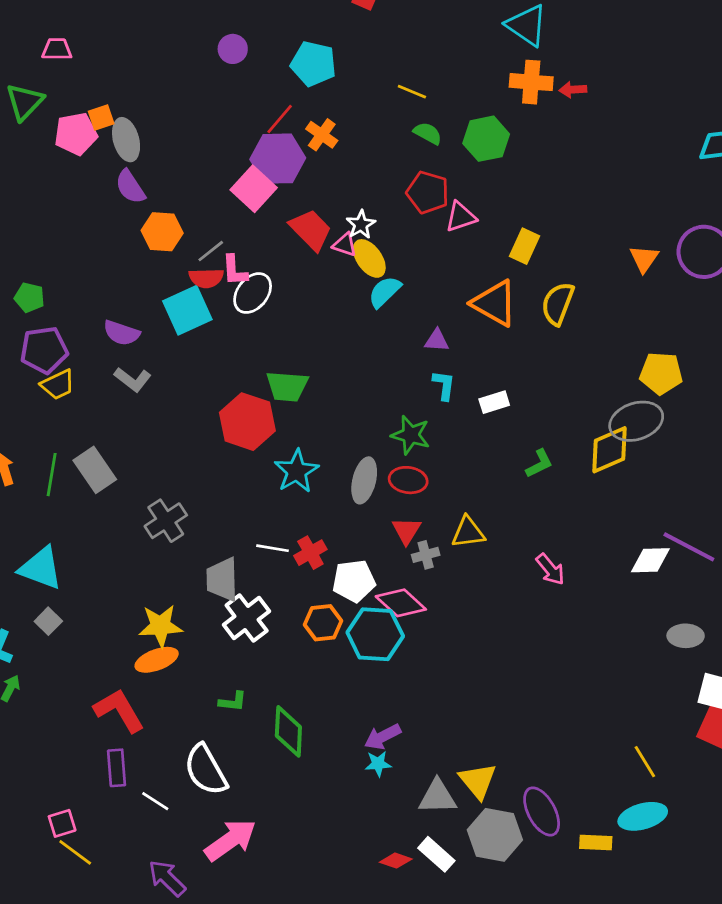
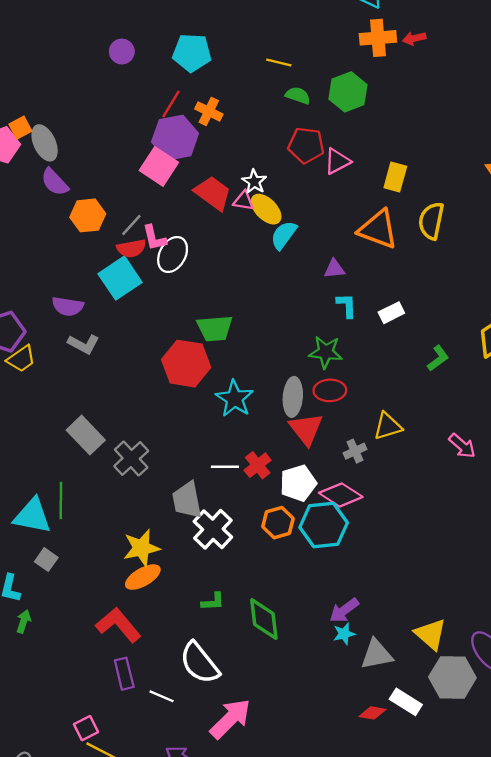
gray rectangle: (95, 470) -> (86, 435), moved
green line: (52, 475) -> (61, 500), moved
red triangle: (406, 531) -> (306, 429), moved, size x1.4
gray triangle: (437, 797) -> (377, 654), moved

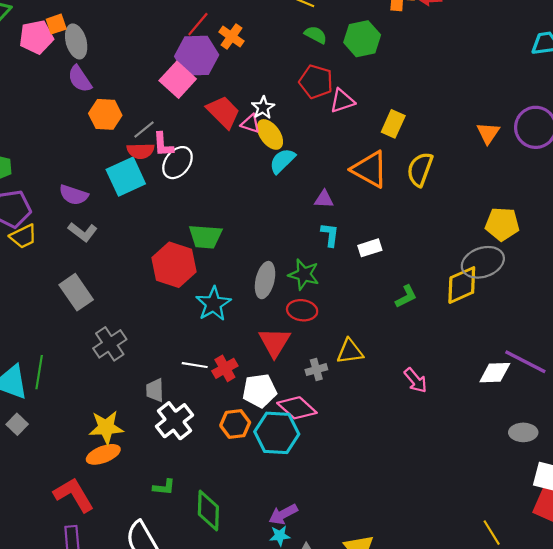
gray ellipse: (293, 397) -> (265, 280), moved
gray rectangle: (86, 435) -> (76, 292), moved
gray trapezoid: (187, 500) -> (155, 390), size x0.7

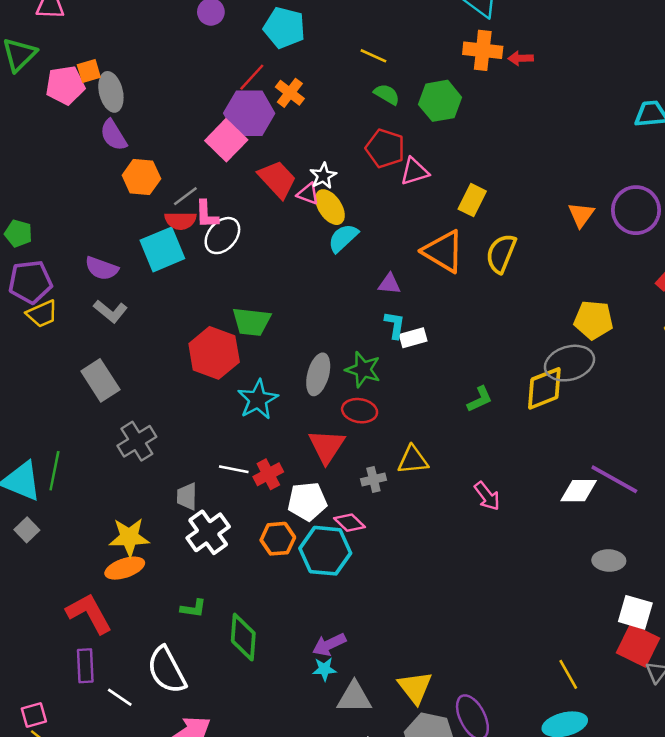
white rectangle: (370, 248) -> (413, 338), moved
pink diamond: (297, 408) -> (350, 523), size x0.7

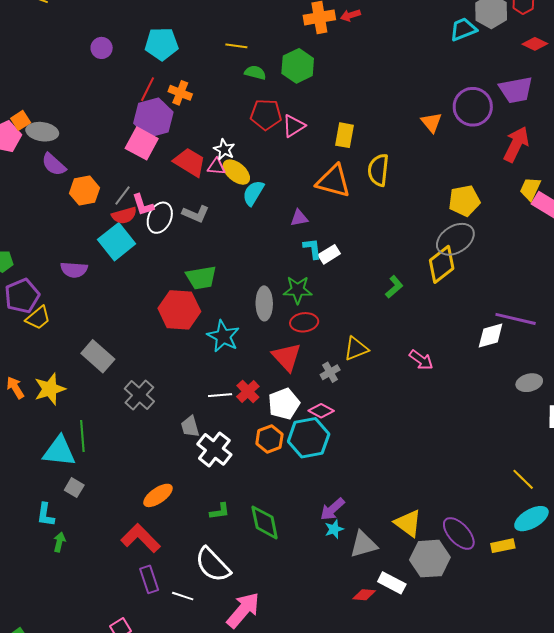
gray ellipse: (111, 92) -> (42, 132), turned -52
gray L-shape: (110, 311) -> (196, 214), moved
yellow star: (129, 537) -> (50, 389), moved

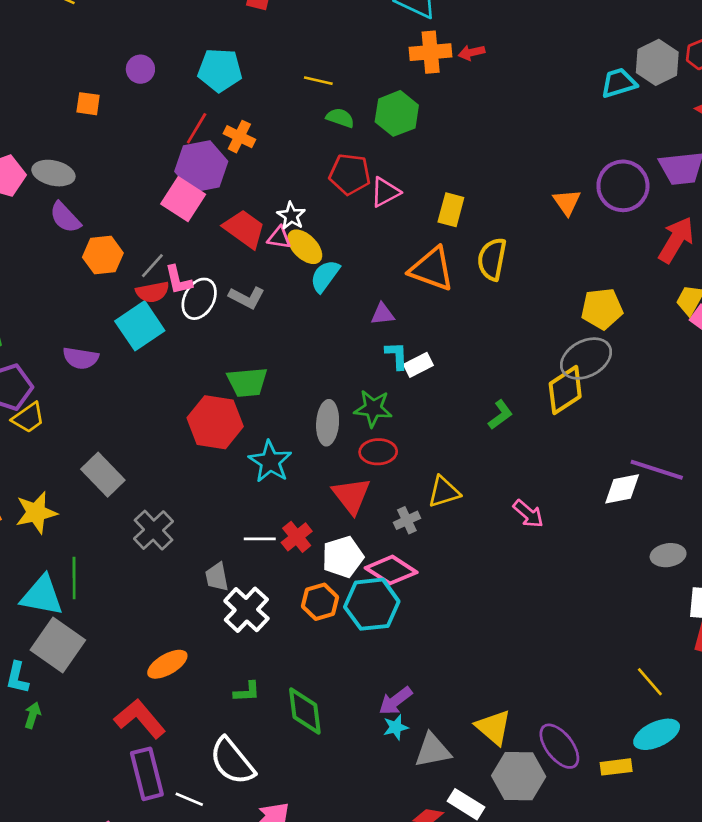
orange square: (21, 120) -> (88, 104), moved, turned 36
pink diamond: (321, 411) -> (391, 570), size x1.5
gray square: (74, 488) -> (58, 645), size x2.0
purple rectangle: (149, 579) -> (147, 774), size x1.4

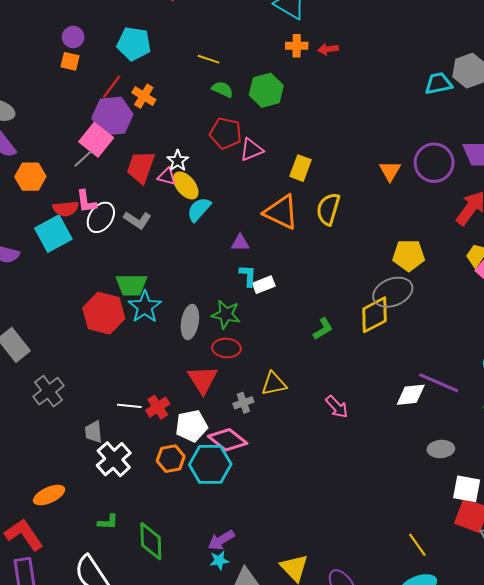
orange cross: (431, 52) -> (297, 46), size x0.7
orange square: (88, 104) -> (70, 61), moved
red trapezoid: (244, 229) -> (141, 167), turned -112
gray line: (152, 266) -> (83, 159), moved
cyan star: (270, 462) -> (145, 307), moved

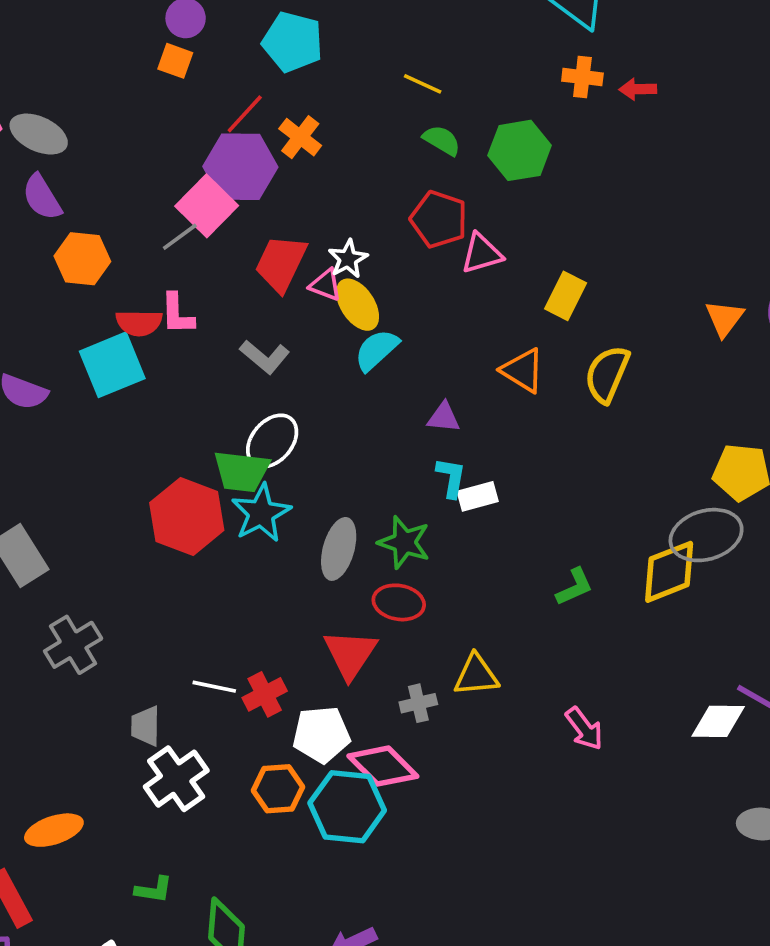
orange triangle: (281, 212) -> (523, 370), size x0.7
white ellipse: (101, 217) -> (272, 441), moved

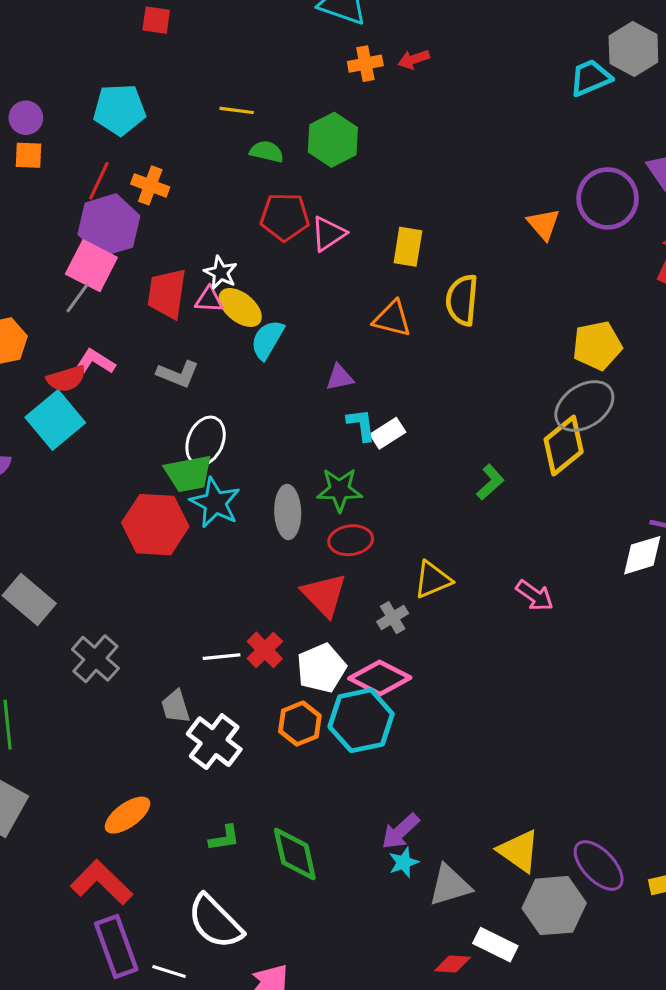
pink L-shape: (177, 314) -> (95, 362), turned 141

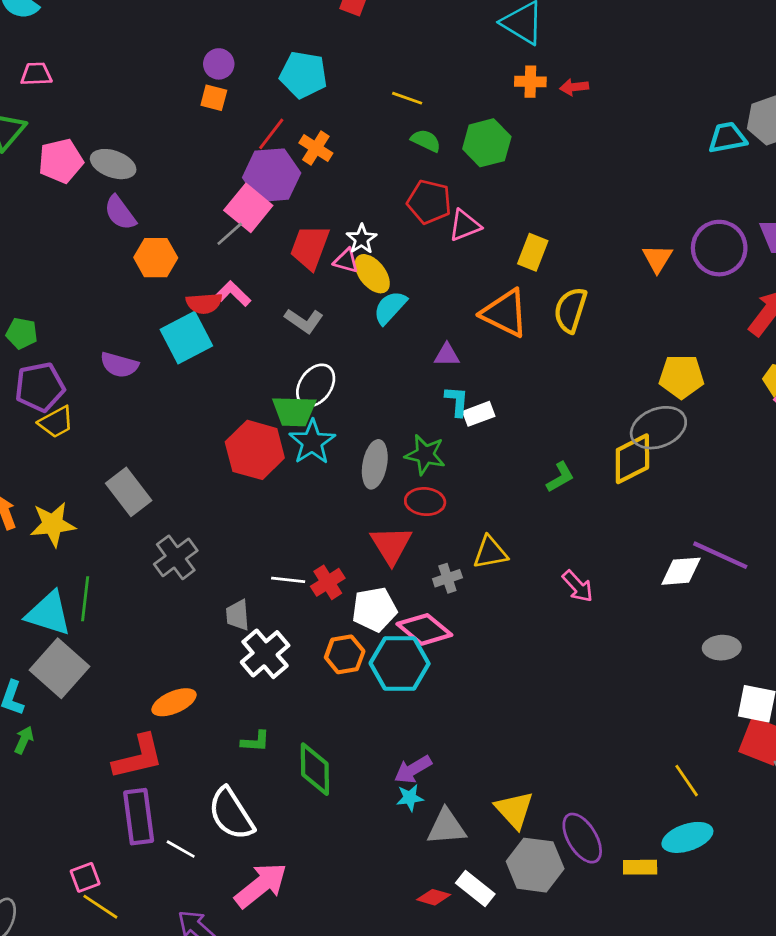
orange triangle: (392, 319) -> (505, 313), size x1.4
red L-shape: (102, 882) -> (138, 757), turned 110

